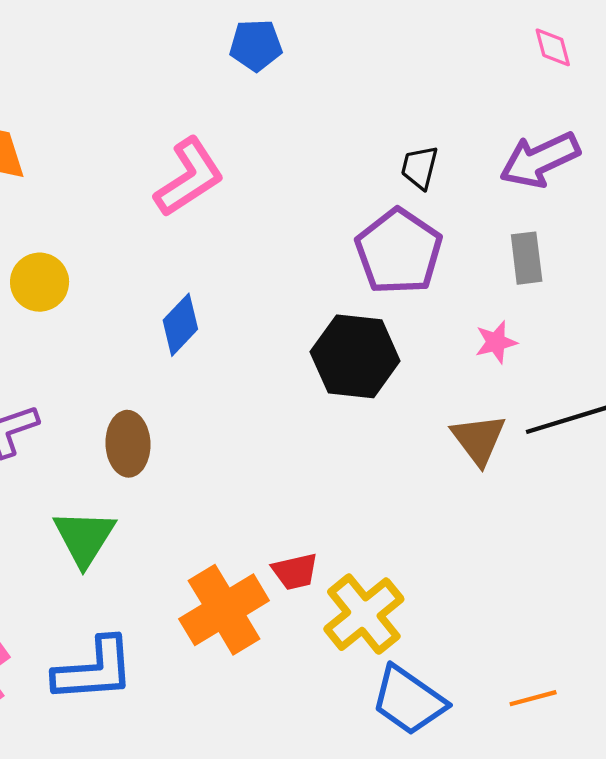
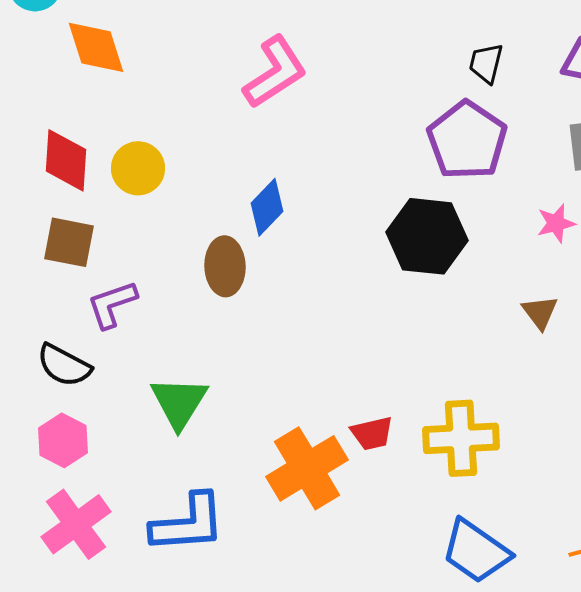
brown triangle: (479, 439) -> (540, 312), size x0.7
brown ellipse: (128, 444) -> (225, 266), moved
yellow cross: (364, 614) -> (461, 438), moved, turned 36

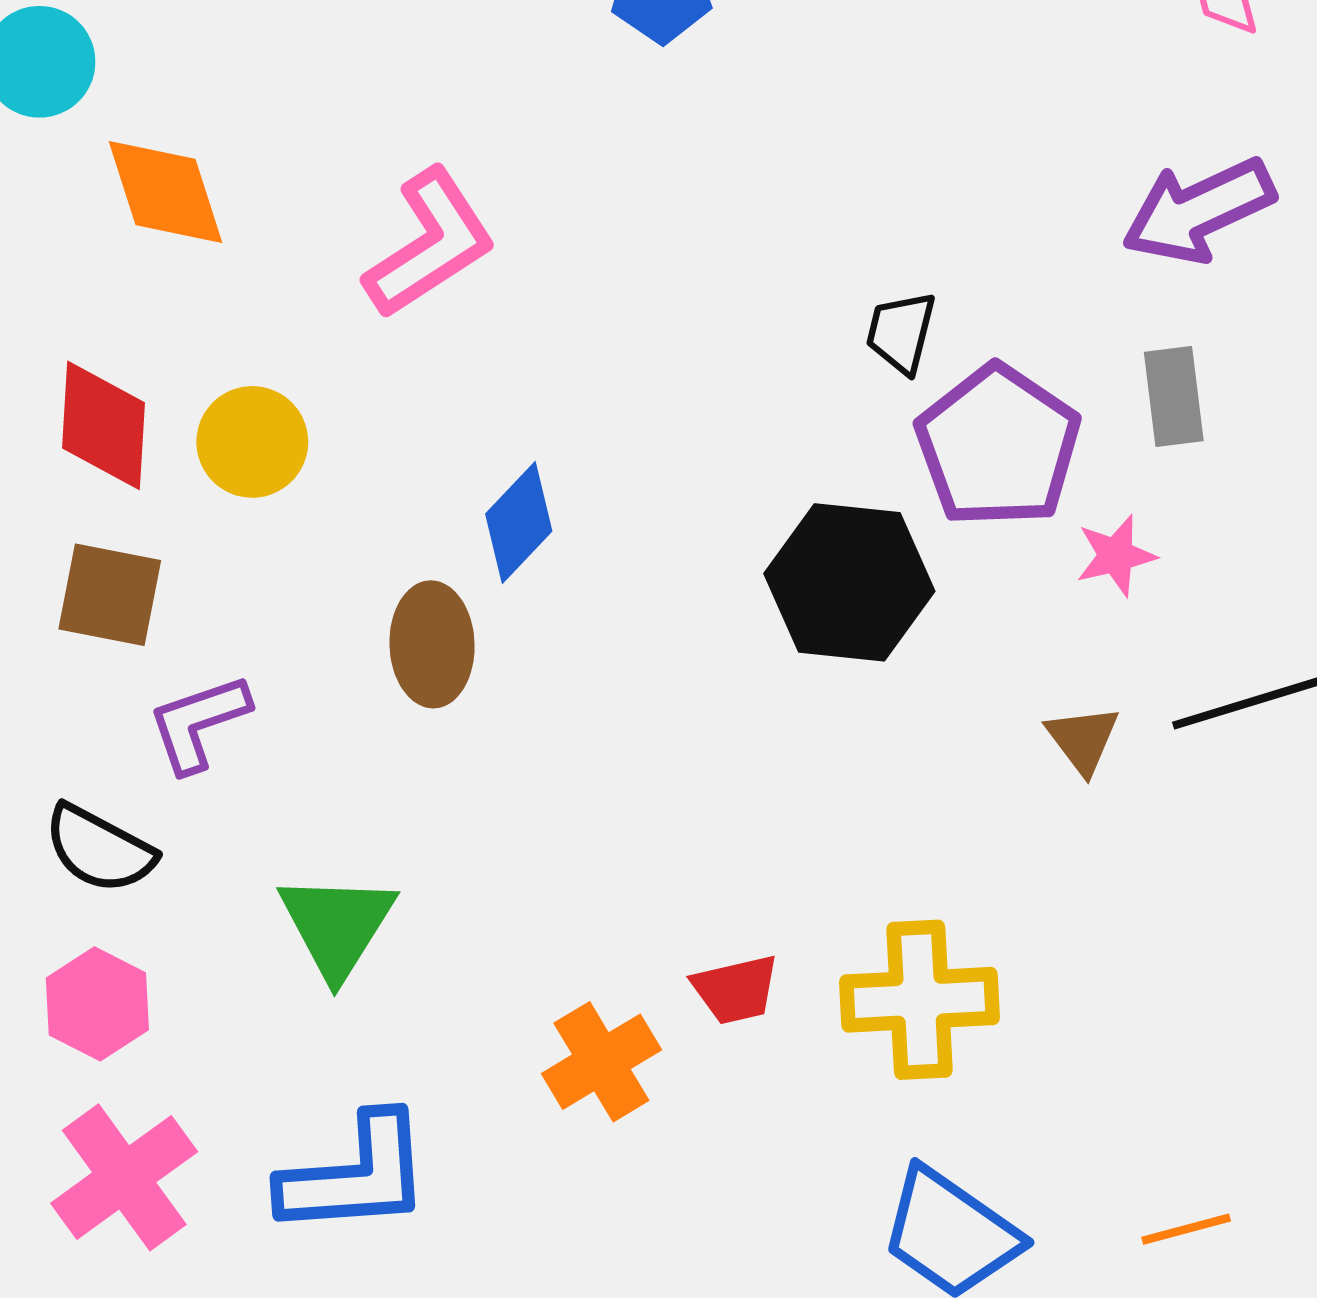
black trapezoid: (486, 63) -> (901, 332), moved
pink L-shape: (275, 72) -> (430, 244), moved
purple pentagon: (467, 140) -> (998, 446), moved
orange cross: (307, 468) -> (601, 1062), size x0.7

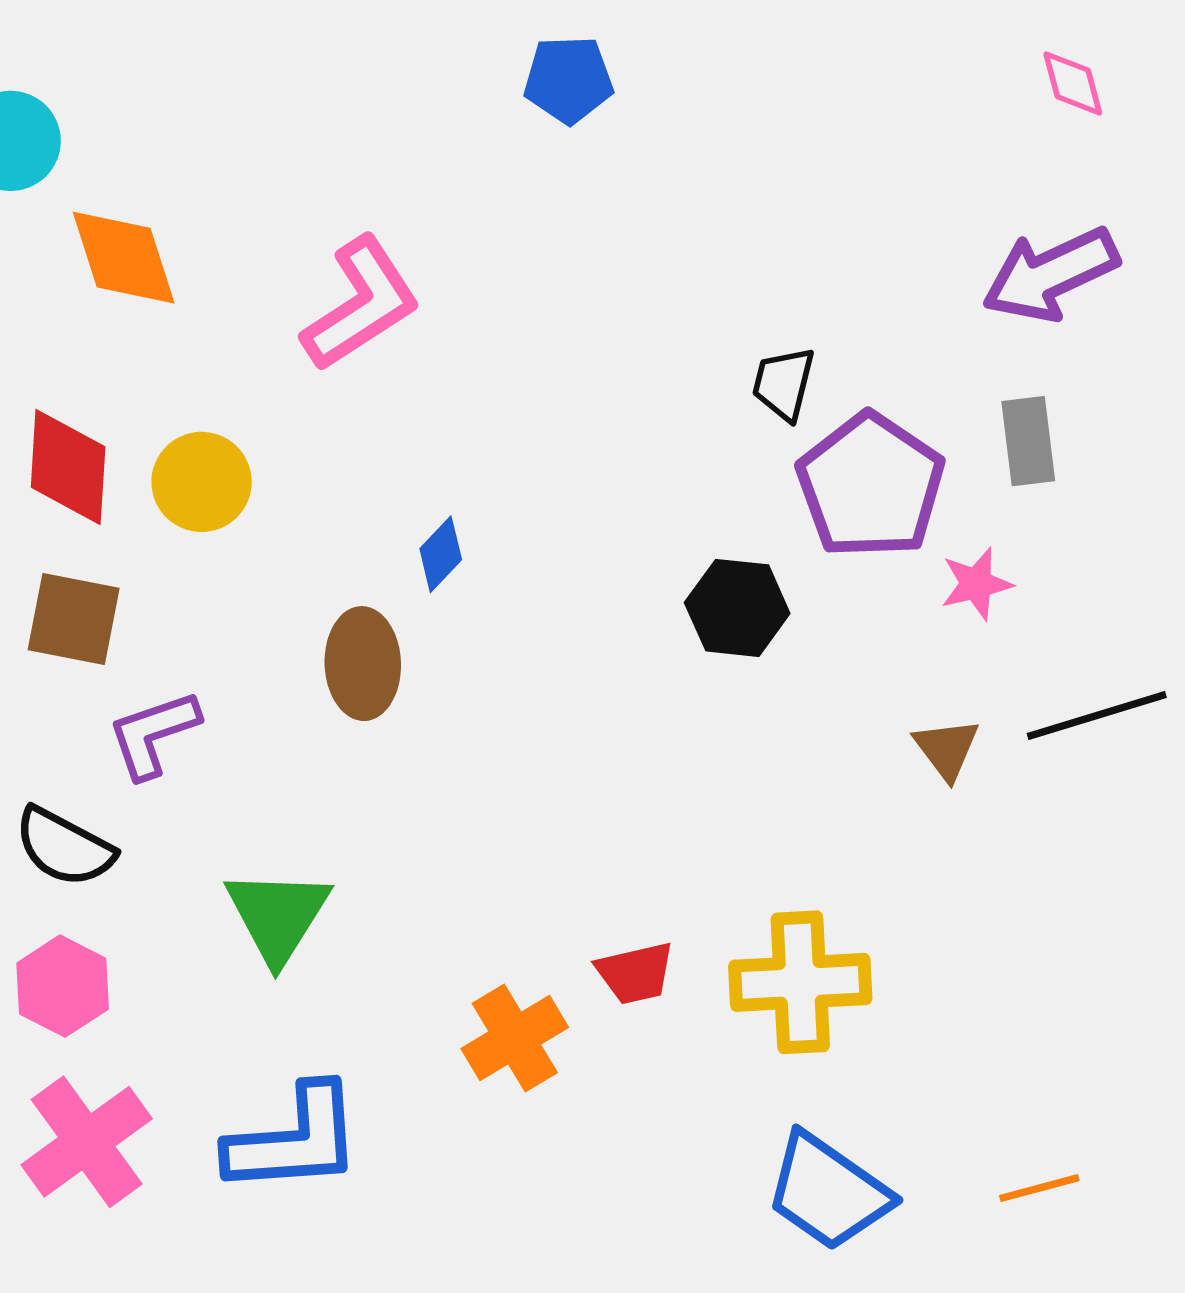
blue diamond: (519, 522) -> (441, 554), size x0.7
black hexagon: (849, 582) -> (737, 608), size x0.7

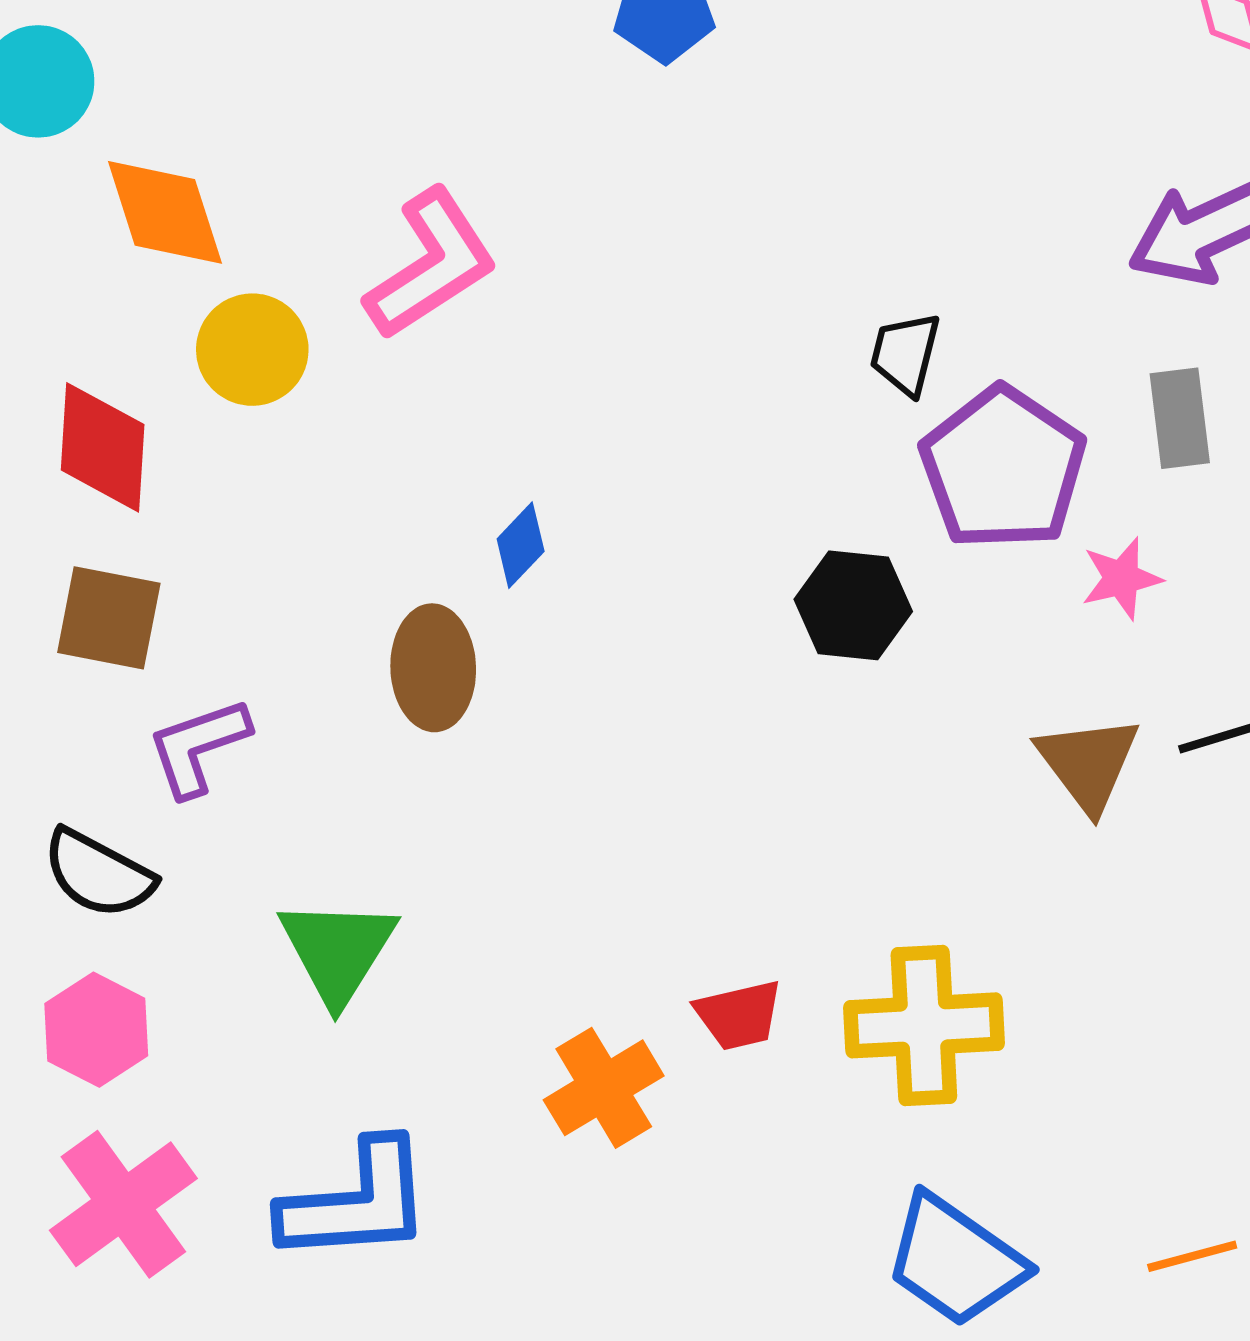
yellow circle: (202, 482) -> (252, 350), moved
brown triangle: (947, 749) -> (1088, 763), size x1.4

